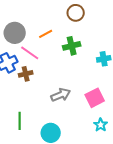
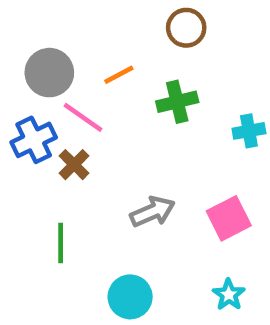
brown cross: (26, 74) -> (74, 165), turned -32
green line: (20, 121) -> (61, 243), moved
cyan star: (101, 125) -> (229, 295), moved

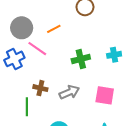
green cross: (177, 102) -> (81, 59), moved
brown cross: (74, 165) -> (40, 88), moved, turned -32
pink square: (229, 218) -> (105, 95), turned 36

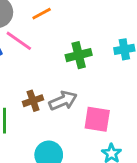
brown cross: (40, 88) -> (33, 101), moved, turned -32
pink square: (105, 95) -> (97, 119), moved

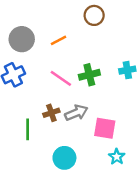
pink line: (19, 41) -> (61, 78), moved

